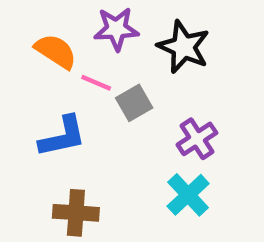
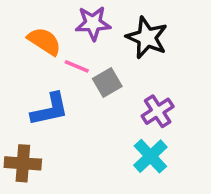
brown cross: (76, 213) -> (23, 163), moved

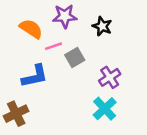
black star: (147, 38) -> (102, 26), size x0.7
pink line: (77, 66) -> (54, 46), turned -42
brown cross: (23, 163) -> (16, 114), turned -30

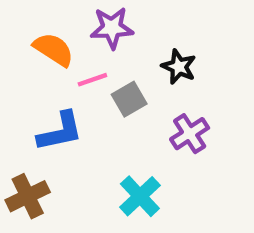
black star: (102, 26) -> (179, 67), moved
cyan cross: (105, 109) -> (140, 196), moved

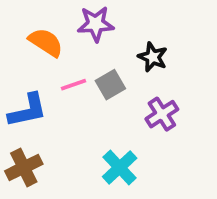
pink line: (92, 80) -> (74, 85), moved
blue L-shape: (60, 131) -> (27, 110), moved

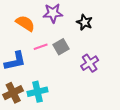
black star: (153, 57) -> (84, 22), moved
cyan cross: (120, 167) -> (38, 92), moved, turned 30

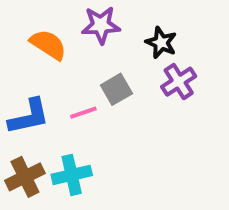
pink line: (41, 47) -> (83, 113), moved
purple cross: (90, 63) -> (179, 82), moved

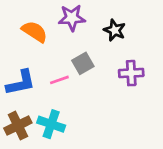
purple cross: (179, 82) -> (131, 73), moved, turned 30
cyan cross: (72, 175) -> (51, 124), turned 32

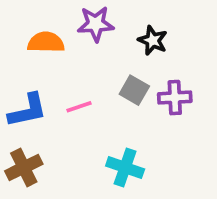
orange semicircle: (35, 32) -> (46, 42), turned -32
gray square: (83, 63) -> (134, 90), moved, turned -30
cyan cross: (51, 124) -> (125, 167), moved

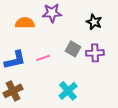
black star: (153, 40) -> (94, 22), moved
cyan cross: (125, 167) -> (68, 91), turned 30

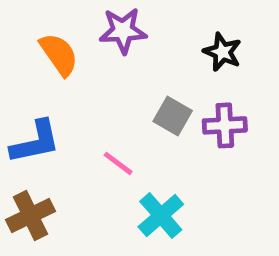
orange semicircle: (25, 23) -> (59, 54), turned 54
pink line: (43, 58) -> (118, 163), moved, turned 56

